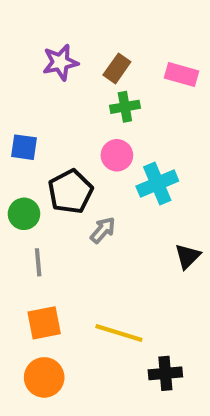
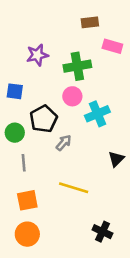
purple star: (60, 62) -> (37, 55), moved
brown rectangle: (117, 68) -> (90, 22), moved, turned 48
green cross: (125, 107) -> (77, 66), size x1.5
yellow line: (119, 333) -> (74, 188), moved
black cross: (165, 373) -> (102, 232), turned 30

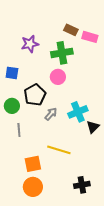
brown rectangle: (90, 22) -> (71, 30), moved, turned 32
cyan cross: (97, 114) -> (78, 112), moved
orange square: (27, 200) -> (33, 164), moved
black cross: (102, 232) -> (82, 185), turned -35
orange circle: (27, 234) -> (33, 187), moved

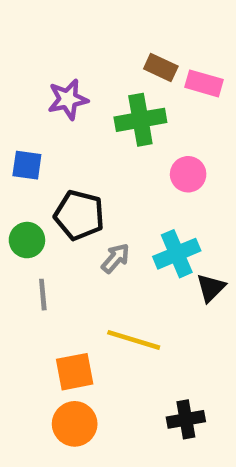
pink circle: (58, 77) -> (188, 174), moved
black pentagon: (35, 95) -> (79, 215), turned -30

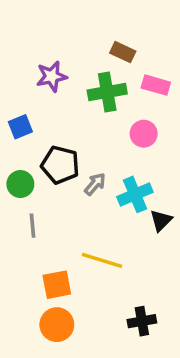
pink rectangle: (204, 83) -> (156, 85), moved
blue square: (27, 165) -> (20, 127), turned -30
gray arrow: (115, 258) -> (95, 184), moved

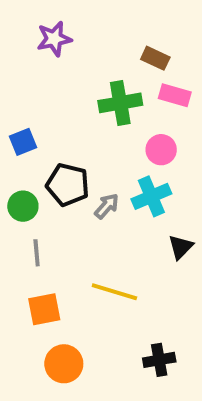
brown rectangle: (123, 52) -> (155, 58), moved
purple star: (52, 76) -> (54, 39), moved
cyan cross: (135, 194) -> (151, 196), moved
orange square: (57, 285) -> (44, 309), moved

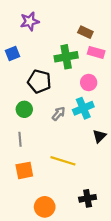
blue square: (23, 142) -> (12, 54), moved
black pentagon: (68, 185) -> (39, 81), moved
green circle: (23, 206) -> (24, 109), moved
orange circle: (64, 364) -> (45, 207), moved

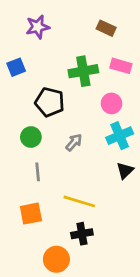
brown rectangle: (85, 32) -> (106, 28), moved
cyan cross: (83, 108) -> (120, 136), moved
gray line: (20, 139) -> (38, 172), moved
black cross: (88, 198) -> (82, 234), moved

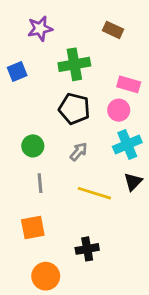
pink rectangle: (121, 66) -> (129, 84), moved
green cross: (83, 71) -> (74, 64), moved
black pentagon: (50, 102) -> (74, 109), moved
yellow line: (79, 201) -> (94, 193), moved
orange circle: (56, 259) -> (46, 276), moved

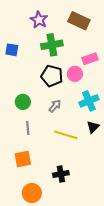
purple star: (40, 29) -> (39, 20), moved, turned -30
brown rectangle: (113, 30) -> (79, 21), size x1.5
blue square: (17, 71) -> (12, 50), turned 32
pink rectangle: (129, 84) -> (90, 59), turned -35
pink circle: (119, 110) -> (75, 74), moved

